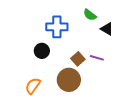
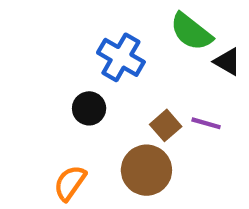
green semicircle: (90, 15) -> (191, 32), size x1.5
blue cross: (57, 27) -> (121, 57), turned 30

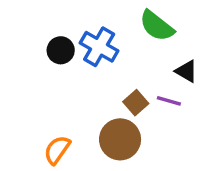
black triangle: (227, 62) -> (186, 71), moved
black circle: (89, 108) -> (61, 50), moved

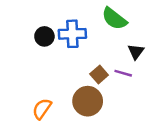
blue cross: (99, 47) -> (72, 34), turned -32
black triangle: (186, 71) -> (136, 52), turned 36

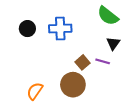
green semicircle: (114, 19) -> (108, 16), moved
black circle: (44, 36) -> (27, 29), moved

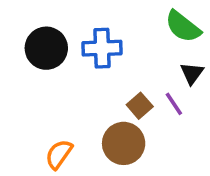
black circle: (27, 29) -> (46, 48), size x1.5
purple line: (103, 61) -> (174, 104), turned 40

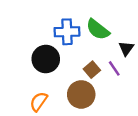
green semicircle: (183, 27) -> (98, 29), moved
black circle: (46, 48) -> (46, 59), moved

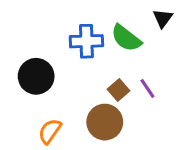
black triangle: (126, 48) -> (163, 18), moved
black circle: (46, 59) -> (36, 76), moved

